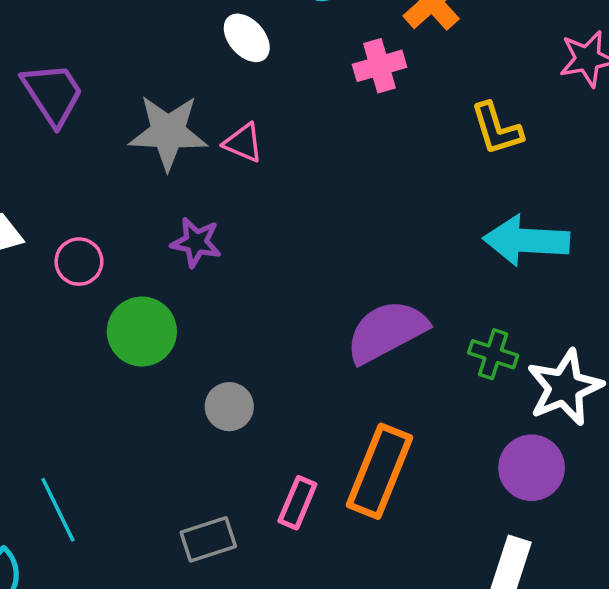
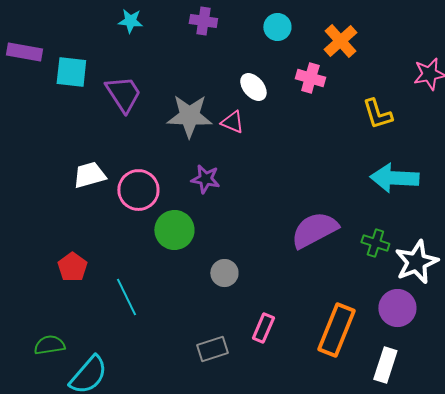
white ellipse: (247, 38) -> (253, 87), moved
pink cross: (380, 66) -> (310, 78), turned 32
pink circle: (79, 262) -> (138, 190), size x1.5
orange rectangle: (380, 471) -> (336, 330), moved
cyan line: (58, 510) -> (126, 297), moved

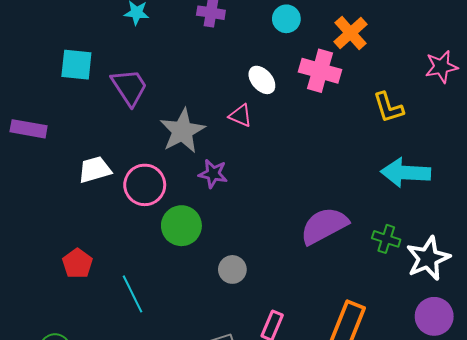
purple rectangle: (24, 52) -> (29, 129), moved
pink cross: (310, 78) -> (320, 71), size x1.4
gray star: (189, 116) -> (182, 131), moved, turned -30
purple circle: (397, 308) -> (434, 316), moved

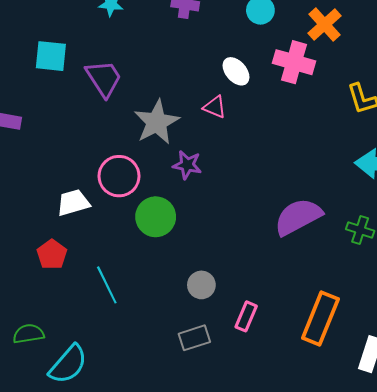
white trapezoid: (95, 170) -> (73, 203), moved
gray circle: (232, 269) -> (201, 285), moved

